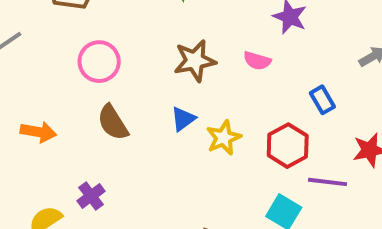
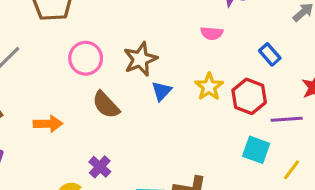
brown star: (195, 61) -> (140, 59), moved
yellow star: (224, 138) -> (209, 87), moved

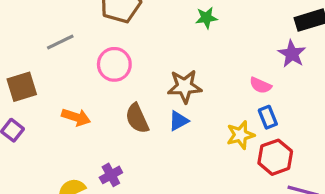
blue rectangle: (270, 54) -> (268, 117), moved
pink circle: (86, 58) -> (114, 64), moved
blue triangle: (162, 91) -> (179, 121), moved

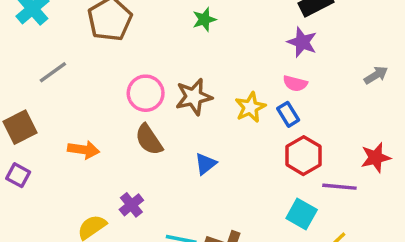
pink circle: (114, 64) -> (146, 93), moved
pink semicircle: (261, 85) -> (295, 83), moved
blue triangle: (179, 121) -> (205, 164), moved
yellow star: (240, 135) -> (250, 107), moved

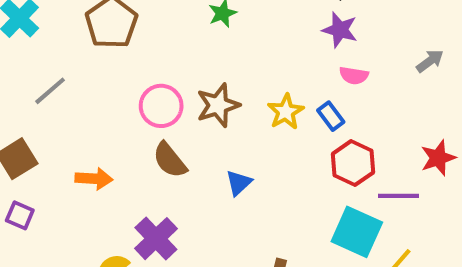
pink semicircle: (295, 83) -> (354, 75), moved
purple cross: (131, 205) -> (156, 239), size x1.5
cyan square: (302, 214) -> (357, 232), size x1.4

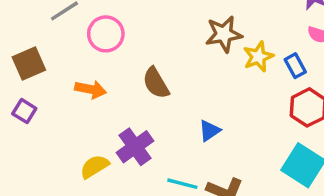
brown star: (218, 105) -> (224, 34), moved
pink circle: (161, 106) -> (106, 34), moved
blue triangle: (239, 183) -> (209, 131), moved

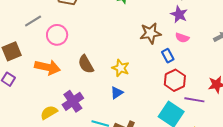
brown star: (224, 34) -> (150, 33), moved
yellow star: (258, 57) -> (121, 68), moved, turned -30
orange arrow: (91, 89) -> (47, 67), size x1.4

